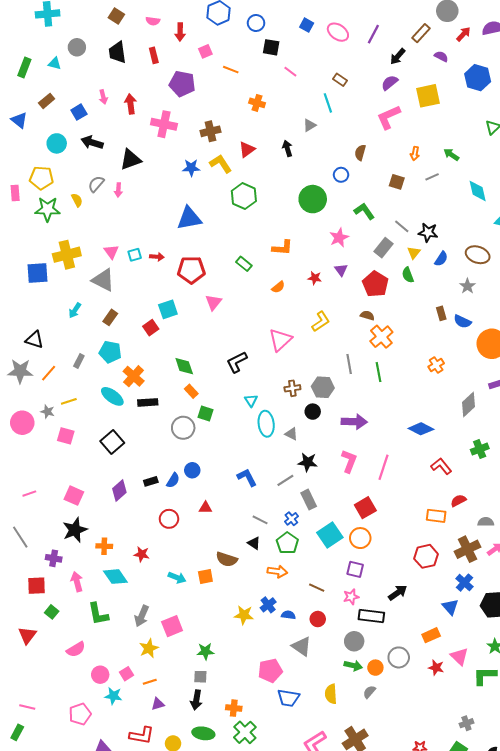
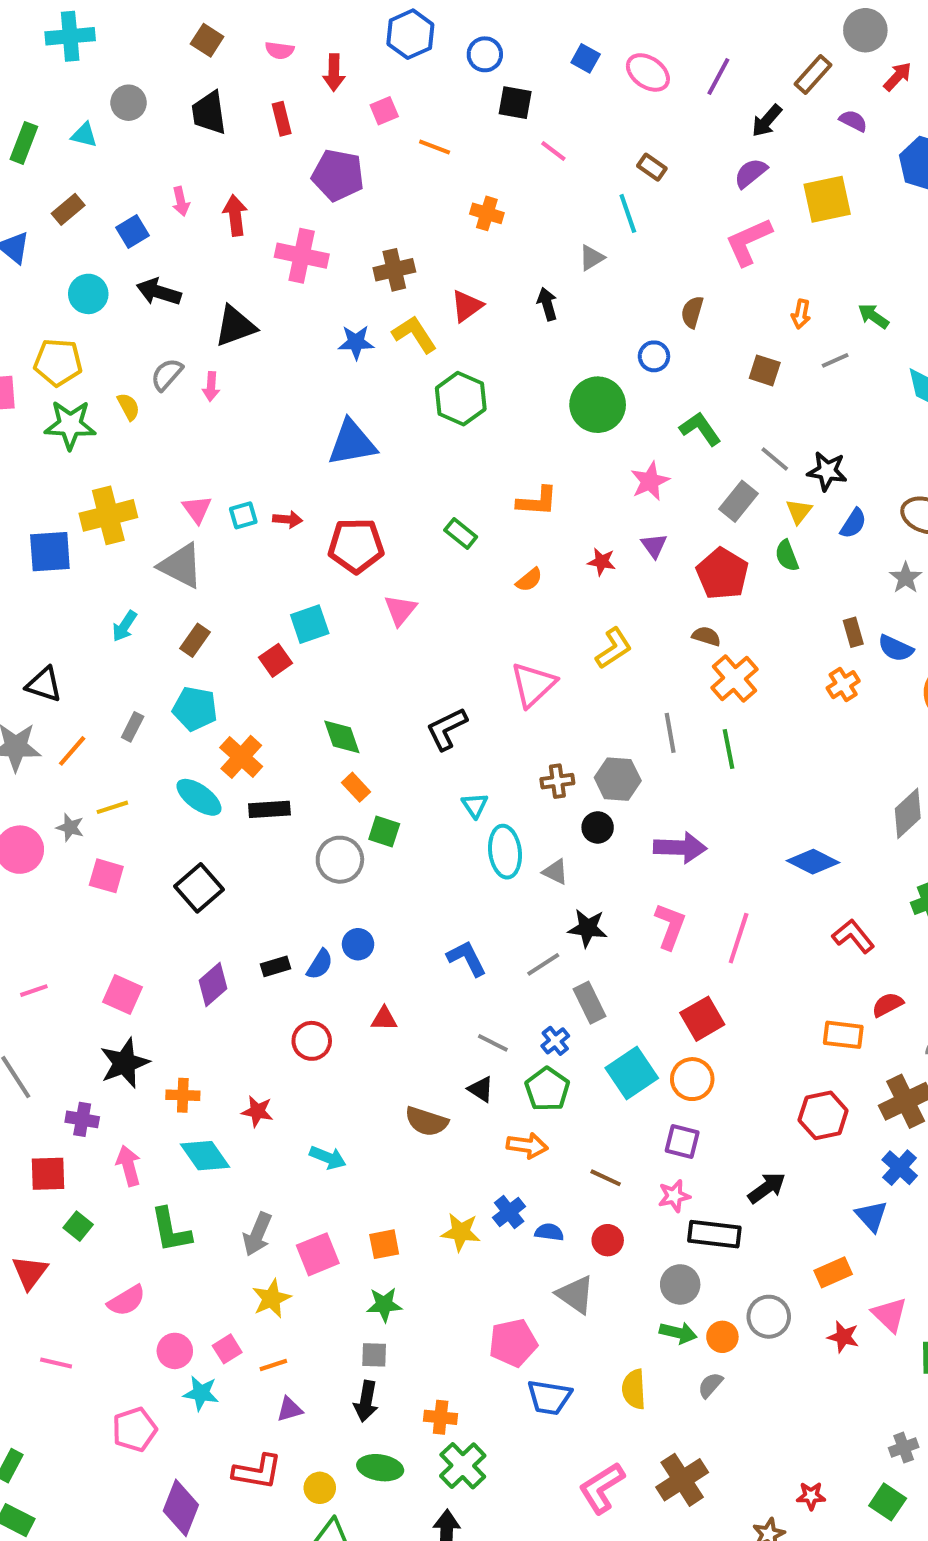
orange cross: (436, 365) -> (843, 685), moved
orange square: (205, 577) -> (384, 1244), moved
pink line: (27, 707) -> (56, 1363), moved

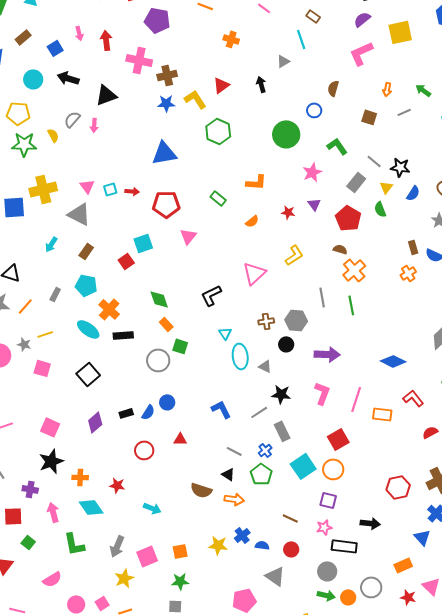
brown cross: (394, 270) -> (167, 75), moved
orange rectangle: (843, 1035) -> (382, 414), moved
orange arrow: (527, 1146) -> (234, 499), moved
black arrow: (767, 1188) -> (370, 523), turned 42

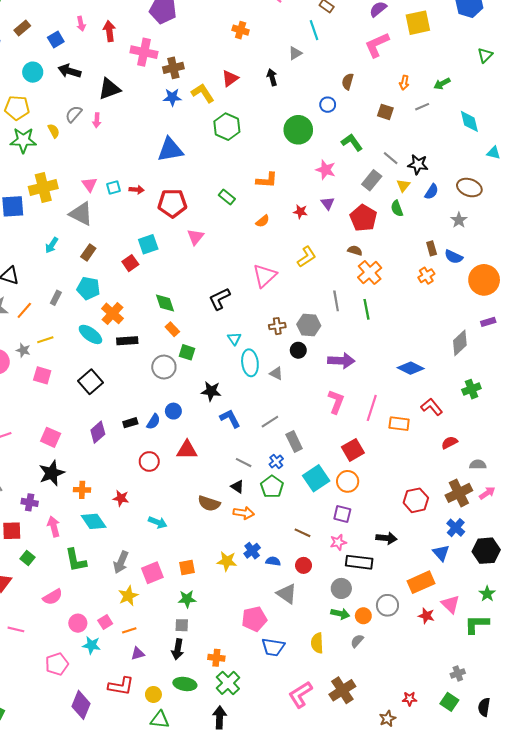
green arrow: (423, 90) -> (442, 84), turned -63
pink star: (312, 172) -> (326, 170), turned -30
black star: (281, 394) -> (211, 391), moved
red triangle: (180, 439) -> (187, 450), size x1.5
orange rectangle: (403, 565) -> (421, 582), size x1.4

